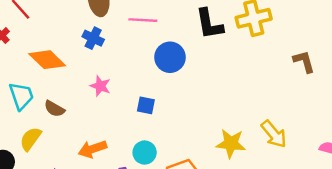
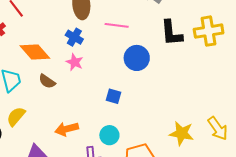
pink star: (100, 86) -> (75, 62), moved
brown semicircle: (54, 109) -> (47, 81), moved

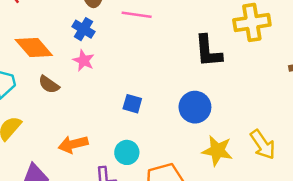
black L-shape: (171, 33) -> (208, 51), moved
blue circle: (137, 58) -> (195, 107), moved

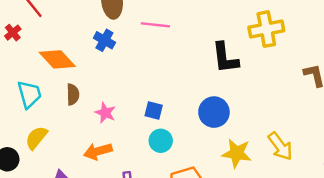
pink star: (84, 61) -> (105, 113), moved
brown semicircle: (49, 84) -> (73, 94), turned -125
cyan circle: (127, 152) -> (161, 141), moved

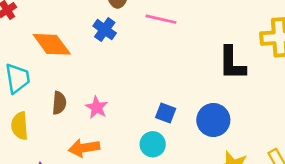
brown semicircle: (73, 94) -> (59, 103), moved
blue square: (154, 111) -> (166, 113), moved
yellow semicircle: (36, 138) -> (20, 126), turned -50

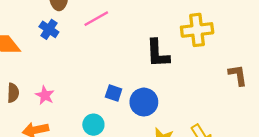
pink line: (161, 19) -> (96, 19), turned -40
blue square: (166, 113) -> (114, 93), moved

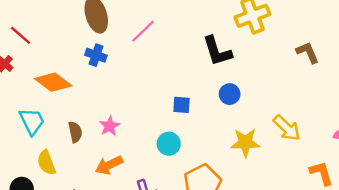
pink star: (45, 95) -> (110, 126), turned 30
blue circle: (144, 102) -> (230, 94), moved, size x0.7

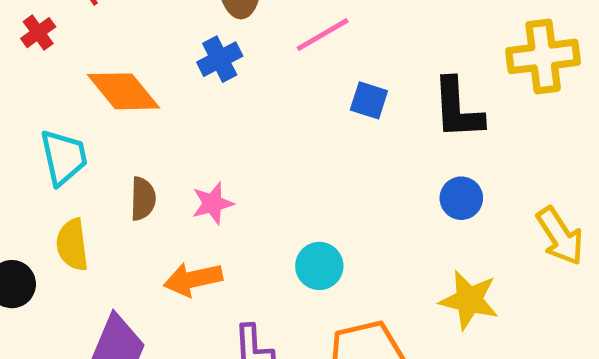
blue cross: (96, 55) -> (220, 59), turned 30
blue square: (181, 105) -> (369, 100), moved
yellow arrow: (287, 128) -> (560, 236), moved

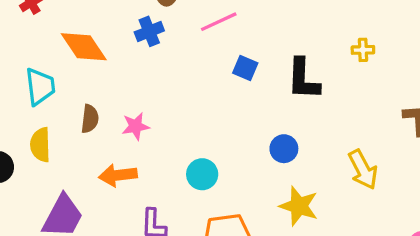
yellow cross: (543, 56) -> (363, 50), size x0.5
blue circle: (461, 198) -> (284, 149), moved

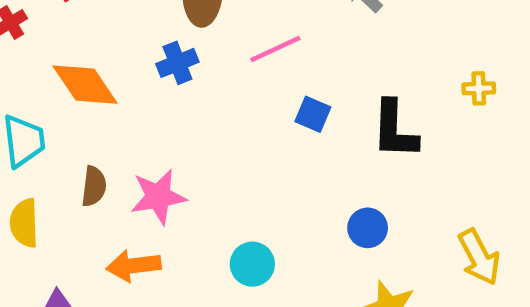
pink star: (136, 126) -> (158, 197), size x1.4

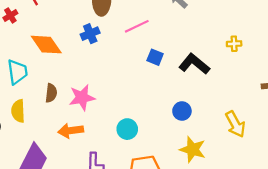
black L-shape: (395, 130) -> (194, 64), turned 128

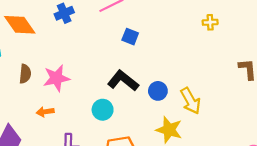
black L-shape: (194, 64) -> (123, 81), moved
yellow arrow: (235, 124) -> (191, 101), moved
orange arrow: (71, 131) -> (45, 112), size x0.7

